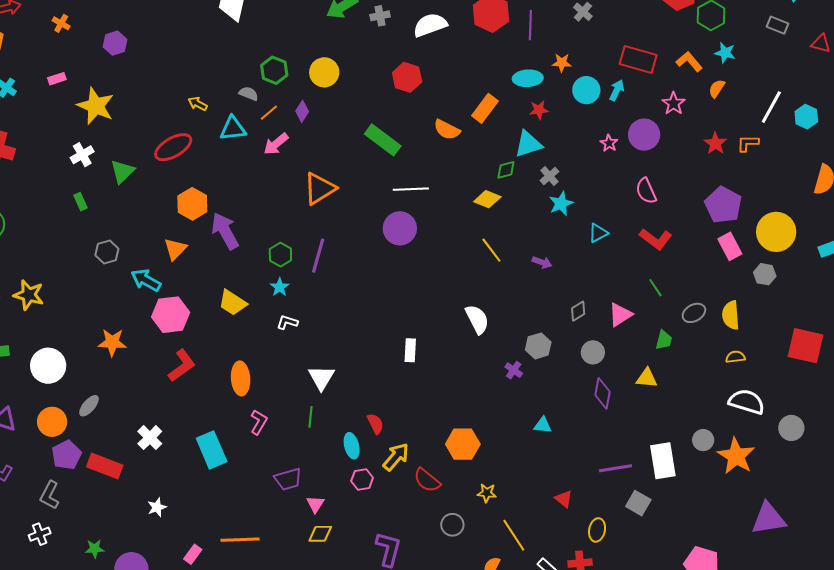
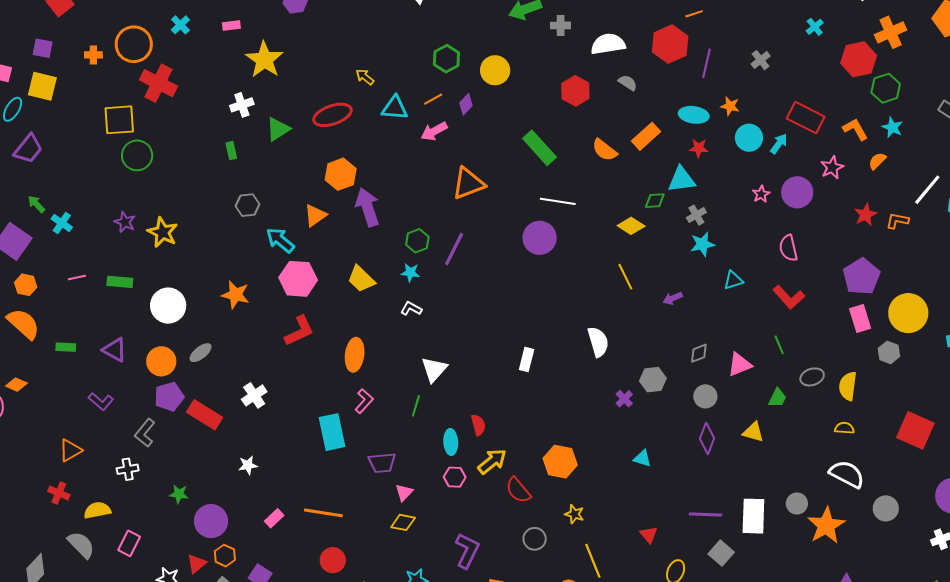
gray semicircle: (249, 94) -> (628, 83), moved
purple arrow: (542, 262) -> (673, 298), turned 126
cyan star: (280, 287) -> (410, 273), turned 30
cyan rectangle: (212, 450) -> (332, 432), moved

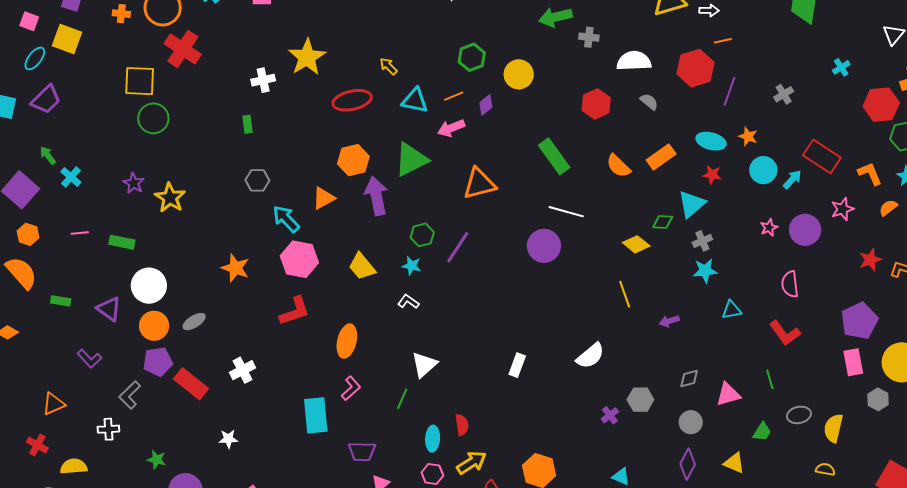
yellow star: (264, 60) -> (307, 57), moved
green triangle: (278, 129) -> (411, 160), moved, size x1.4
cyan triangle: (682, 179) -> (692, 204), turned -40
white circle: (168, 306) -> (149, 286), moved
white semicircle: (598, 342) -> (590, 356), turned 60

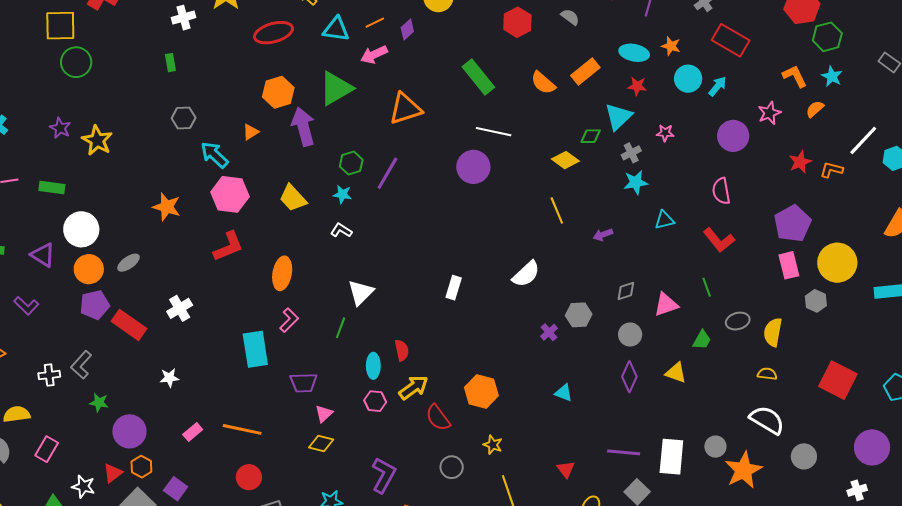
red rectangle: (822, 157) -> (731, 40), moved
orange triangle: (324, 198) -> (251, 132), size x0.7
pink star: (769, 228) -> (665, 133), moved, turned 30
gray L-shape: (130, 395) -> (81, 365), moved

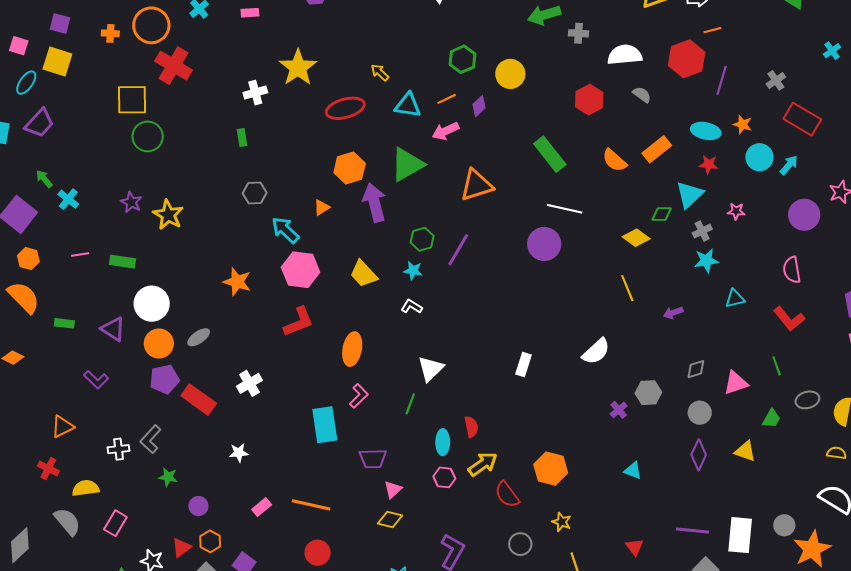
purple circle: (129, 431) -> (198, 506), size x0.6

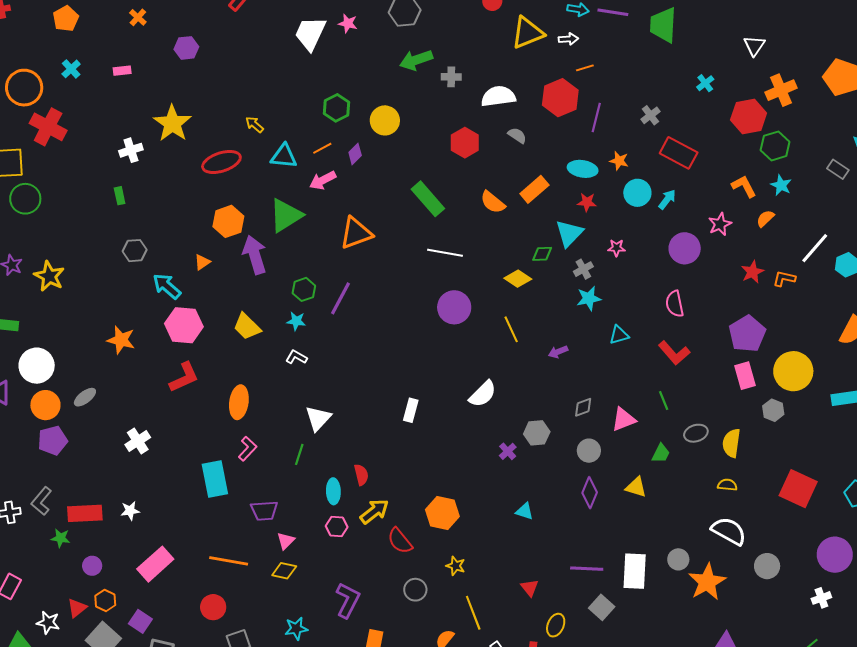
purple circle: (544, 244) -> (454, 307), moved
red rectangle: (199, 400) -> (85, 513), moved, turned -36
orange line: (311, 505) -> (229, 561), moved
pink rectangle: (262, 507) -> (155, 564), size x1.8

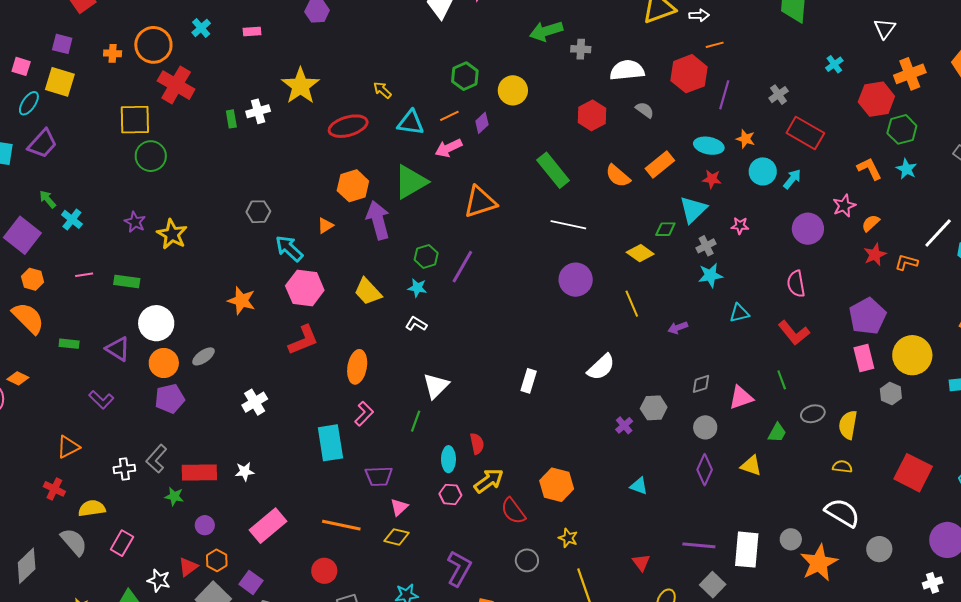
green rectangle: (120, 196) -> (231, 119), moved
orange semicircle: (765, 219) -> (871, 223), moved

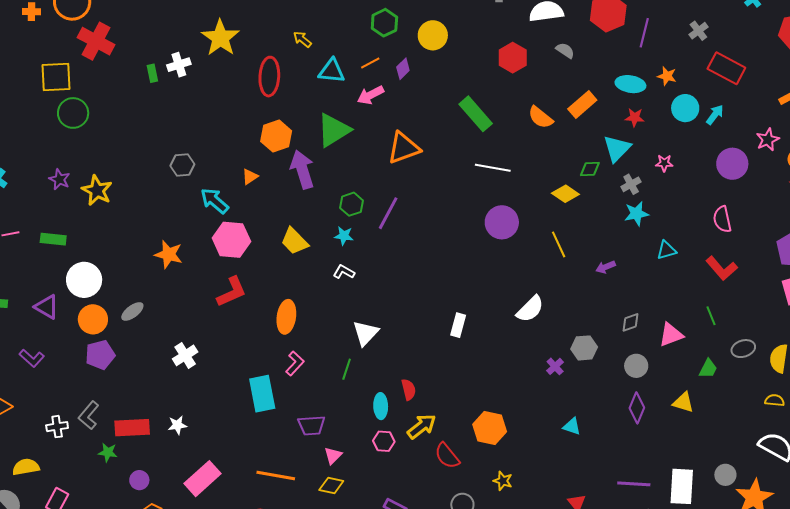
red ellipse: (348, 126) -> (269, 77), turned -69

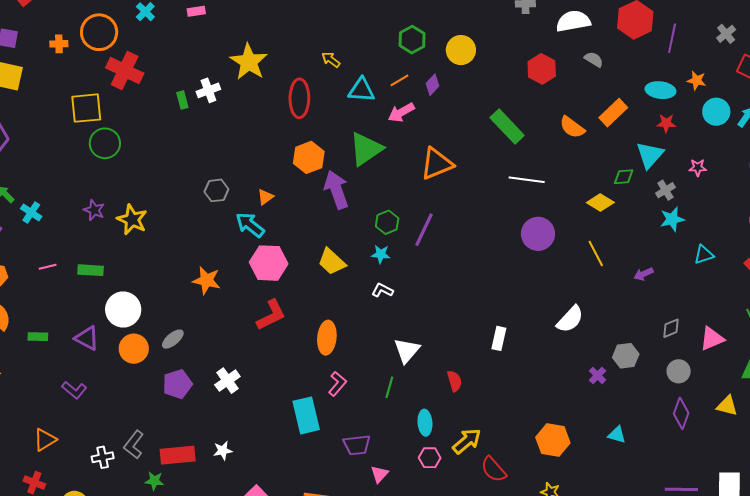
orange triangle: (250, 177) -> (265, 197), moved
purple pentagon: (100, 355) -> (177, 384), moved
red semicircle: (409, 390) -> (454, 381), moved
orange hexagon: (490, 428) -> (553, 440), moved

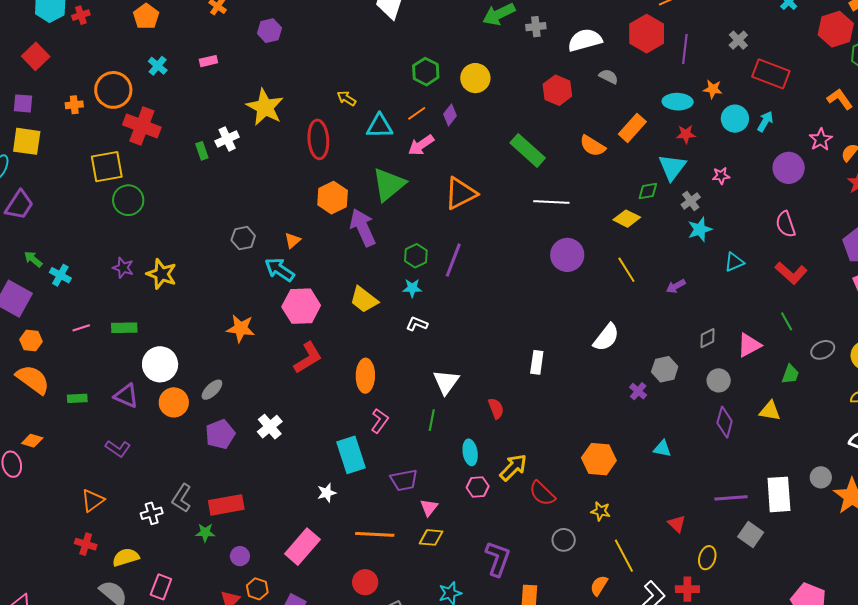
white star: (223, 451) -> (327, 493), moved

